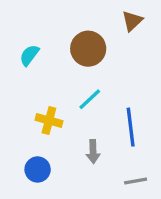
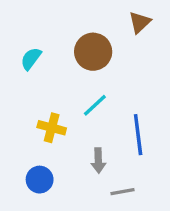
gray line: (136, 181) -> (122, 192), moved

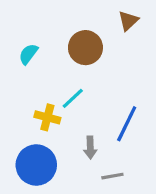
cyan line: (95, 105) -> (73, 98), moved
blue line: (138, 135) -> (127, 124), turned 33
blue circle: (40, 180) -> (36, 165), size x1.6

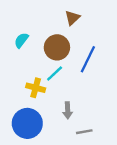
brown triangle: (128, 21) -> (72, 18), moved
brown circle: (85, 48) -> (57, 47), moved
blue line: (127, 124) -> (88, 59), moved

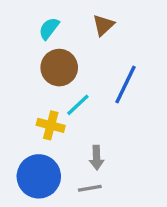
cyan semicircle: (21, 40) -> (49, 28), moved
brown circle: (57, 47) -> (59, 68), moved
gray line: (84, 132) -> (90, 188), moved

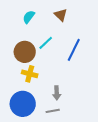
brown triangle: (103, 25) -> (61, 15), turned -32
brown circle: (59, 68) -> (25, 52), moved
cyan line: (78, 105) -> (46, 43), moved

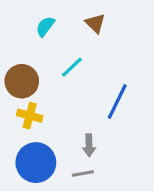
blue line: (74, 50) -> (117, 102), moved
brown circle: (25, 52) -> (22, 81), moved
yellow cross: (30, 74) -> (30, 116), moved

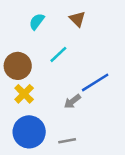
blue line: (117, 102) -> (95, 82), turned 32
yellow cross: (30, 116) -> (24, 94), turned 30
gray arrow: (89, 145) -> (72, 101), moved, turned 54

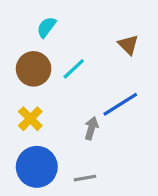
brown triangle: (77, 19) -> (128, 45), moved
brown circle: (18, 66) -> (34, 69), moved
gray arrow: (72, 101) -> (91, 128), turned 144

